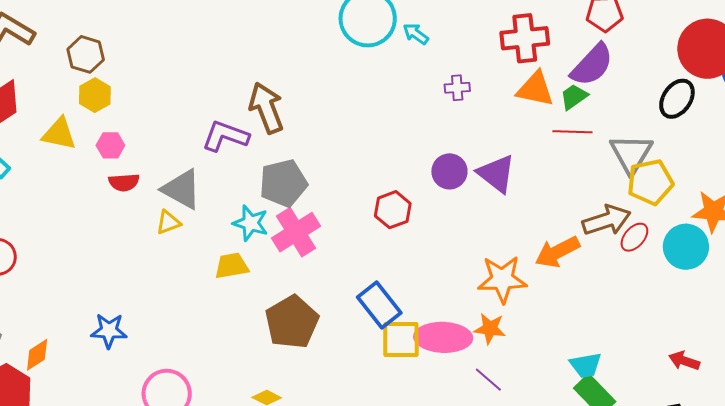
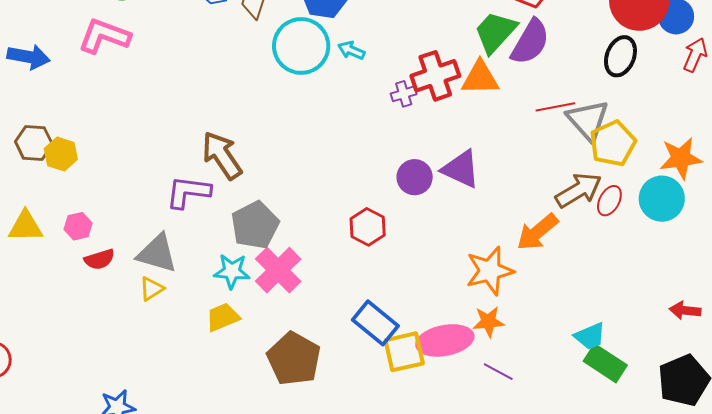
red cross: (525, 38) -> (435, 76), moved
yellow hexagon: (95, 95) -> (61, 154), moved
green trapezoid: (574, 97) -> (495, 32), moved, size x1.6
red line: (572, 132) -> (555, 107), moved

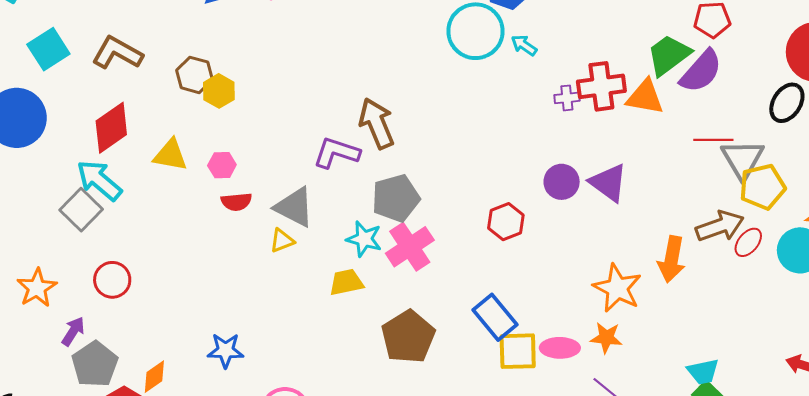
orange arrow: (537, 232) -> (672, 259), turned -51
orange star: (490, 271) -> (617, 288), turned 30
pink ellipse: (445, 340) -> (560, 348), size x0.7

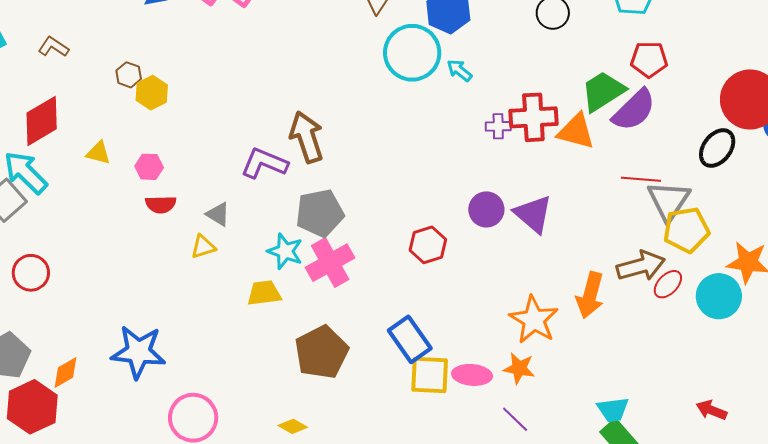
brown L-shape: (117, 53) -> (53, 47), size x0.6
brown hexagon: (195, 75) -> (129, 75), size x0.7
yellow triangle: (170, 155) -> (98, 153), size x0.7
gray triangle: (294, 207) -> (218, 214), size x0.6
blue star: (225, 350) -> (138, 352), size x1.5

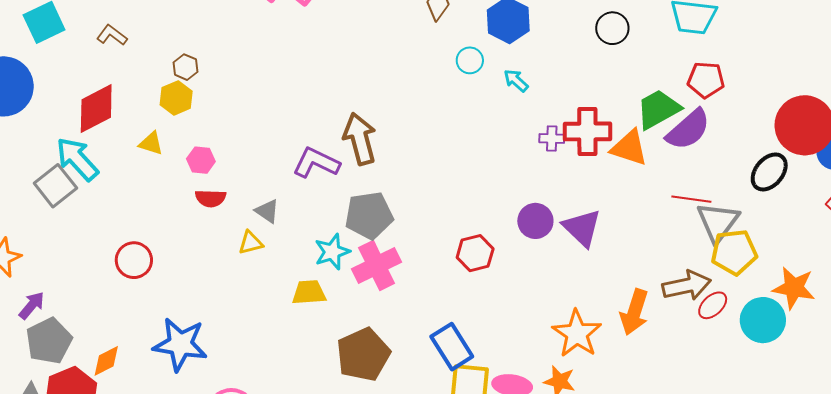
cyan circle: (412, 53) -> (470, 60), size x0.5
yellow hexagon: (152, 93) -> (176, 98), moved
cyan star: (285, 251) -> (332, 252), turned 30
red circle: (31, 273) -> (134, 260), moved

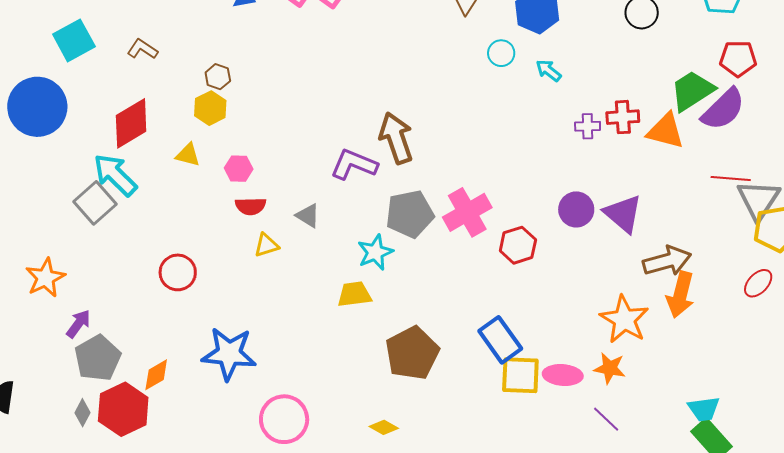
red cross: (587, 131) -> (623, 117), size x0.7
yellow triangle: (251, 243) -> (266, 245), moved
pink cross: (377, 266) -> (467, 212), moved
brown arrow: (687, 286) -> (667, 261), moved

